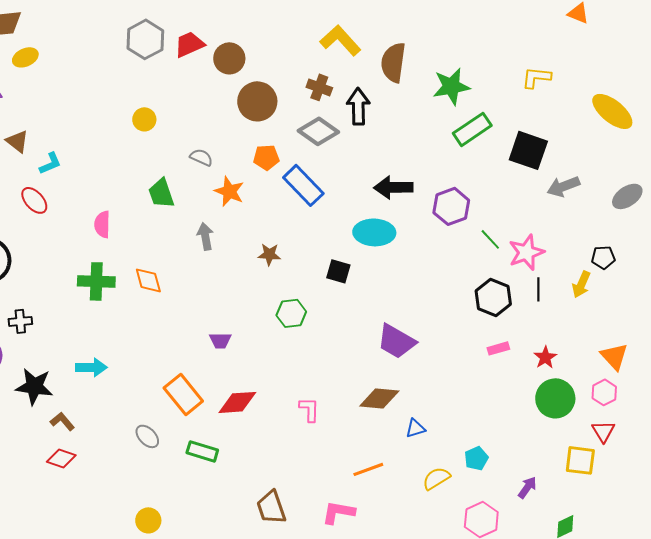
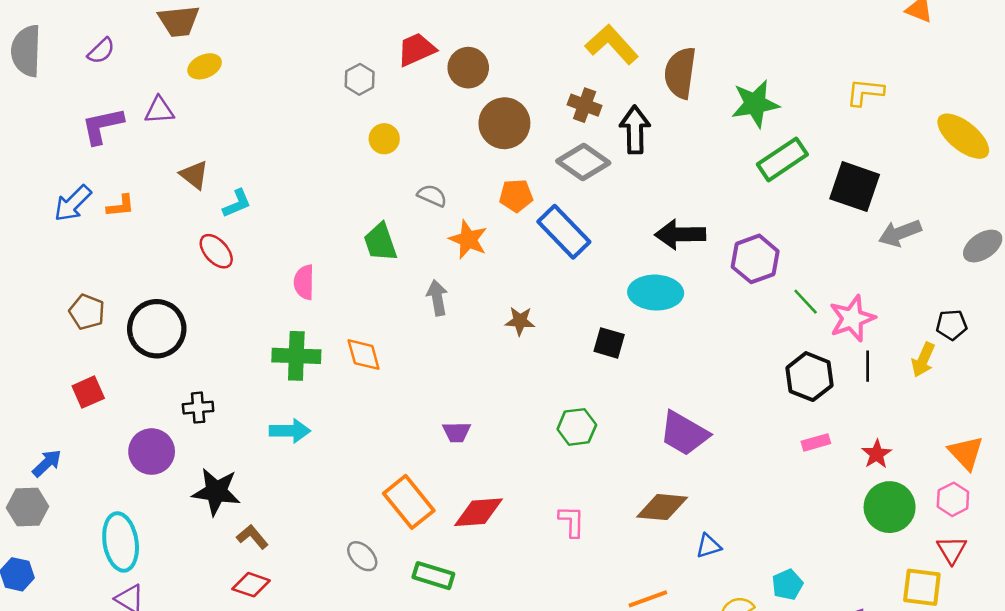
gray hexagon: (145, 39) -> (360, 79), moved, size x0.6
yellow circle: (144, 119) -> (384, 139), moved
green hexagon: (291, 313) -> (577, 427), moved
cyan arrow: (91, 367) -> (290, 431), moved

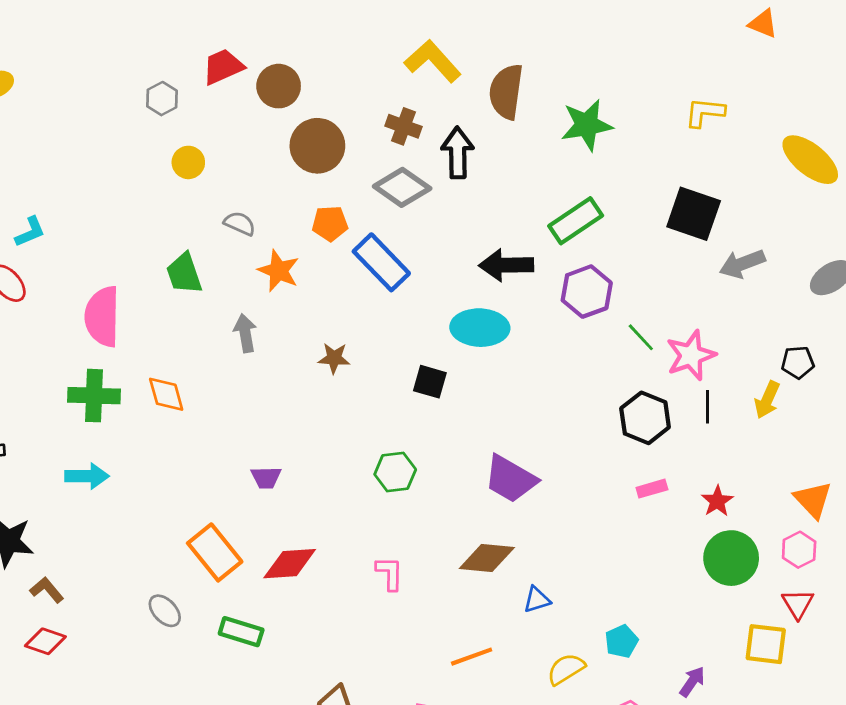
green rectangle: (782, 159) -> (576, 221), moved
pink semicircle: (304, 282) -> (102, 316), size x1.6

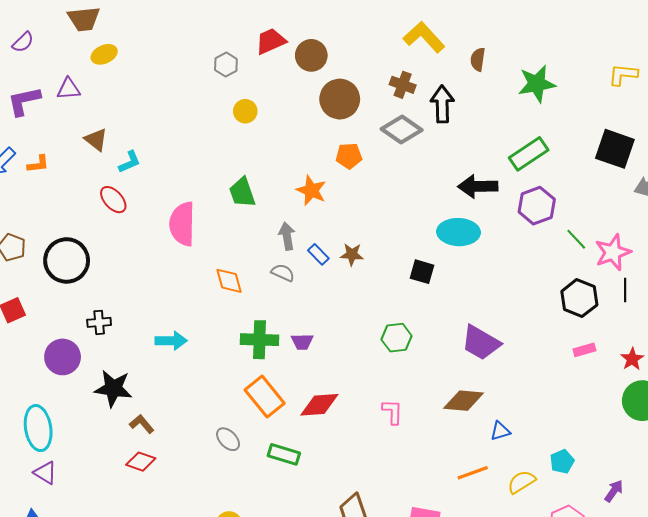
brown semicircle: (506, 92) -> (478, 59), size x0.6
gray semicircle: (240, 223) -> (283, 273), moved
blue rectangle: (381, 262) -> (318, 254), moved, size x0.5
green cross: (94, 396) -> (259, 340), moved
orange line: (472, 657) -> (473, 473), moved

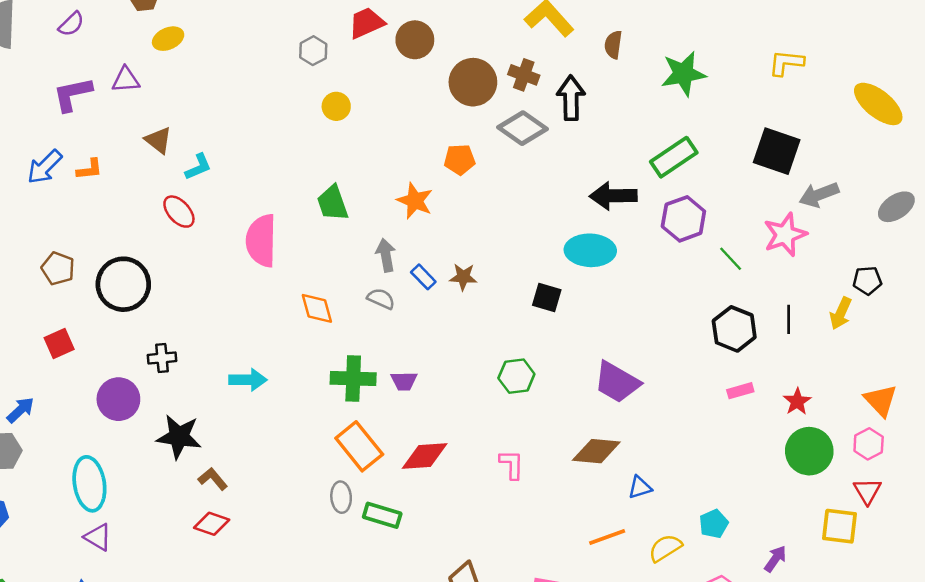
brown circle: (340, 99) -> (473, 82), moved
pink star: (613, 252) -> (785, 235), moved
gray ellipse: (228, 439) -> (341, 497), moved, turned 40

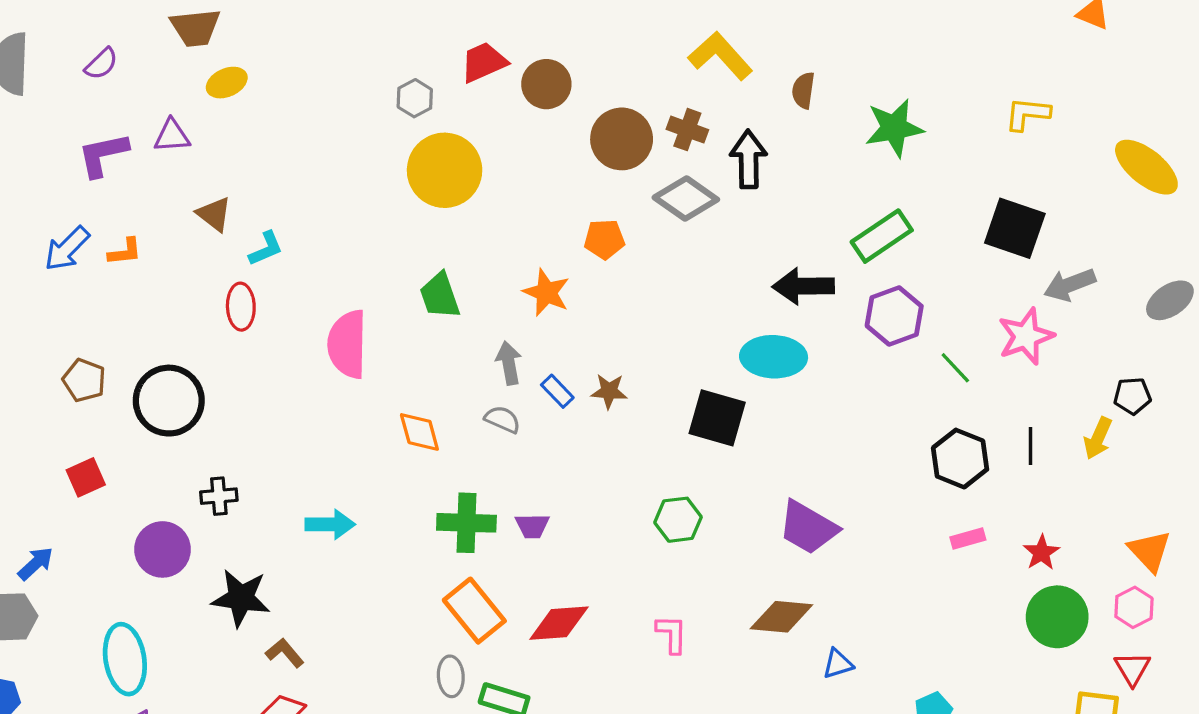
yellow circle: (336, 106) -> (445, 170), size x2.0
red ellipse: (179, 212) -> (241, 307), turned 40
black square: (547, 297) -> (717, 418), size x1.5

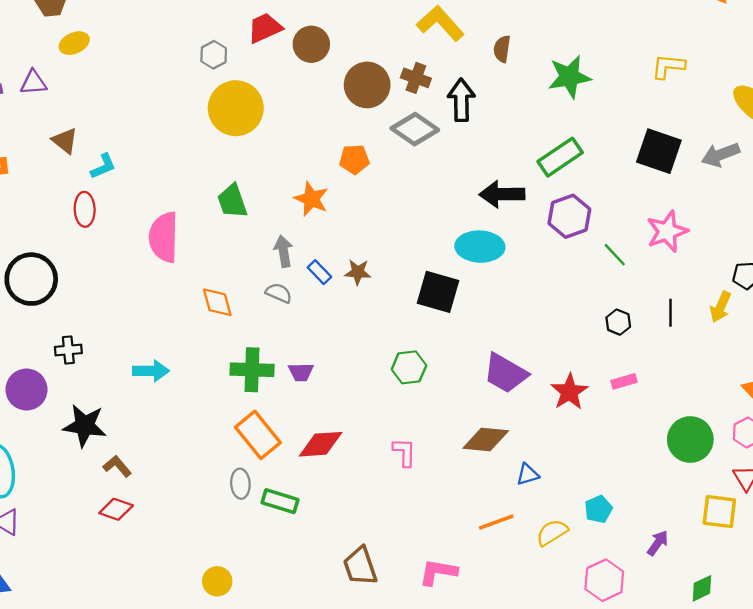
gray arrow: (1070, 285) -> (721, 155), moved
black hexagon: (960, 459) -> (618, 322), size x0.6
red star: (1041, 553) -> (569, 392), moved, size x1.4

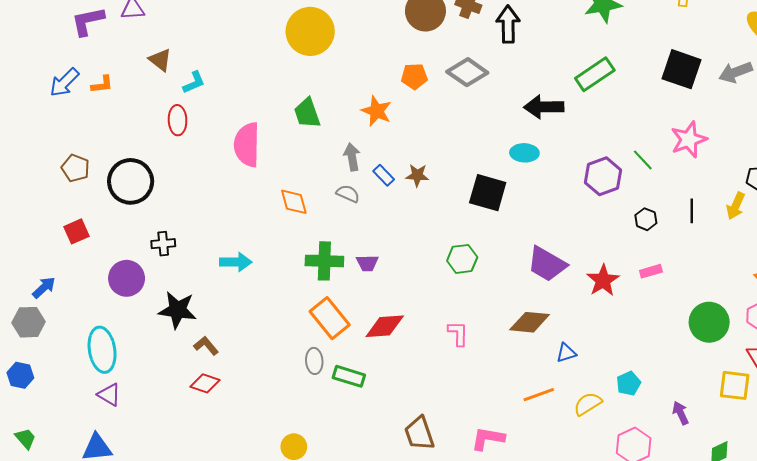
gray diamond: (415, 129) -> (467, 72), moved
purple hexagon: (569, 216) -> (603, 176), moved
cyan ellipse: (480, 247) -> (524, 153), size x0.7
purple arrow: (658, 543) -> (681, 413), turned -60

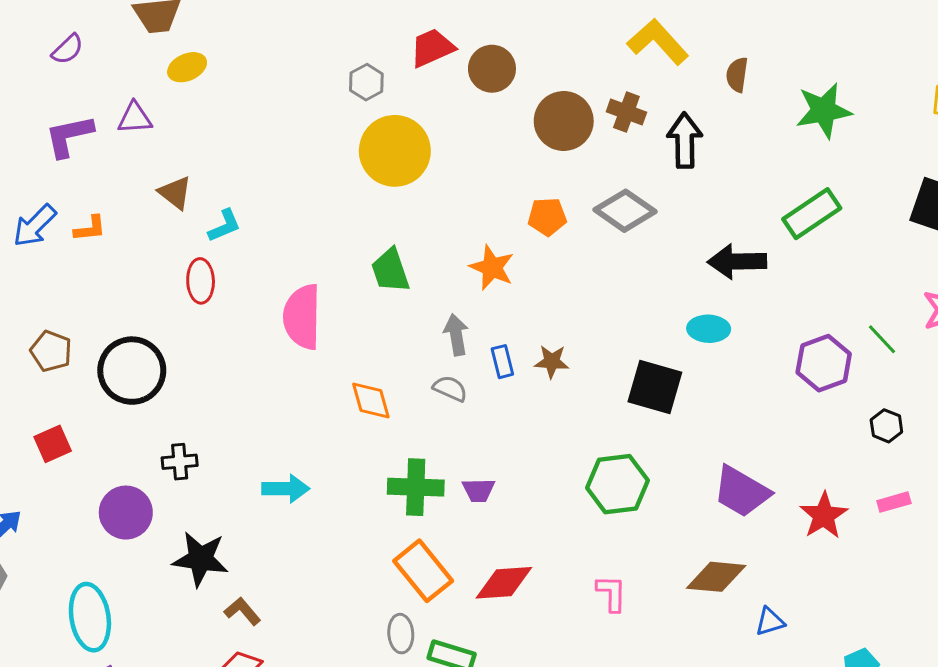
blue rectangle: (384, 175) -> (502, 362), turned 30
green hexagon: (462, 259) -> (617, 484), size x1.4

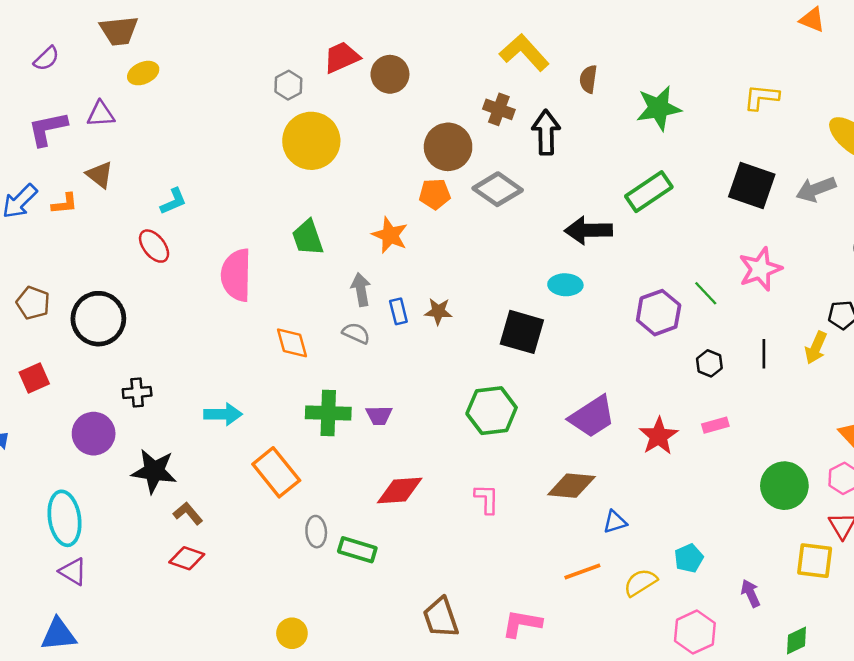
brown circle: (564, 121) -> (448, 147), moved
brown triangle: (175, 193) -> (100, 175), moved
red ellipse: (201, 281) -> (154, 246), turned -36
purple trapezoid: (742, 492) -> (592, 417), turned -63
orange rectangle: (423, 571) -> (276, 472), moved

